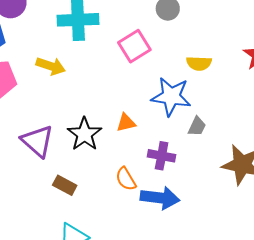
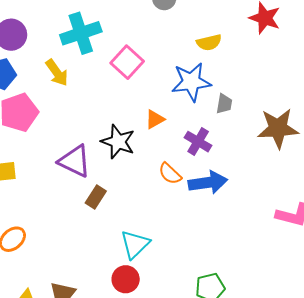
pink square: (134, 46) -> (127, 62), moved
yellow arrow: (51, 66) -> (57, 73), moved, turned 52
purple cross: (162, 156) -> (198, 142), turned 36
brown rectangle: (65, 185) -> (96, 197), moved, turned -70

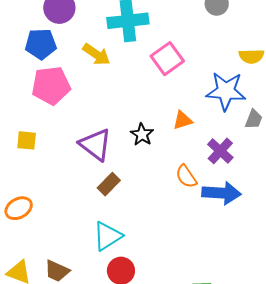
yellow arrow: (57, 73) -> (96, 54), turned -32
black star: (118, 142) -> (142, 134), size x0.7
cyan triangle: (135, 244) -> (107, 236), moved

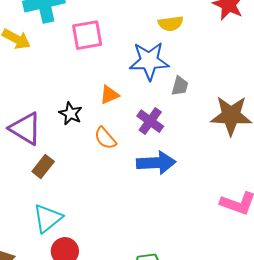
pink square: (167, 59) -> (87, 35), turned 32
orange semicircle: (186, 176) -> (105, 138), moved

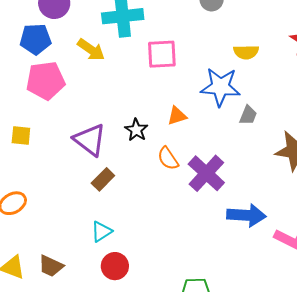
purple cross: (150, 121) -> (206, 173), moved, size x1.4
blue arrow: (156, 163) -> (246, 215), moved
cyan triangle: (48, 218) -> (101, 231), size x0.7

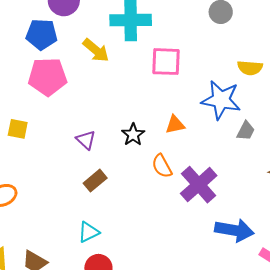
purple triangle: (90, 140) -> (86, 140), size x0.6

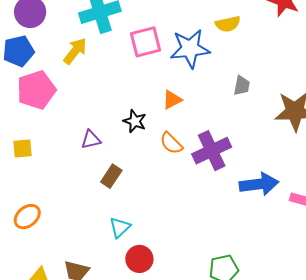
yellow arrow: (96, 50) -> (75, 51), turned -76
blue star: (221, 100) -> (190, 49), moved
purple triangle: (86, 140) -> (91, 140), turned -40
purple cross: (199, 185) -> (212, 151), turned 33

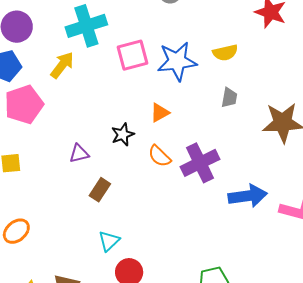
yellow semicircle: (228, 24) -> (225, 53), moved
black star: (135, 121) -> (123, 135), turned 30

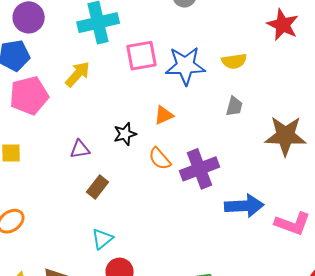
yellow arrow: (62, 65) -> (78, 74), moved

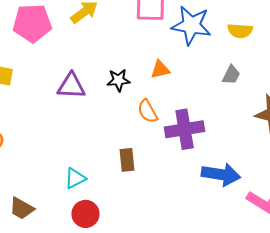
purple triangle: (80, 149) -> (71, 86), size x1.4
brown rectangle: (98, 187) -> (127, 160), moved, turned -55

